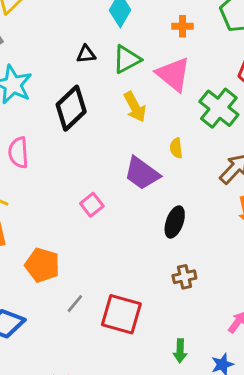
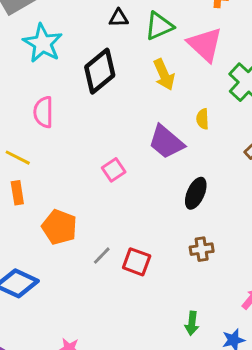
gray line: (75, 304) -> (102, 256), moved
red square: (121, 314) -> (137, 262), moved, size x0.7

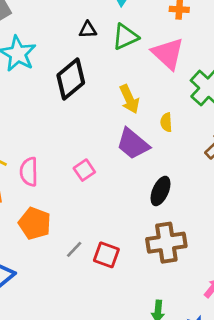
yellow arrow: (164, 75) -> (129, 99), moved
pink semicircle: (43, 112) -> (29, 172), moved
brown cross: (202, 249) -> (166, 243), size x1.8

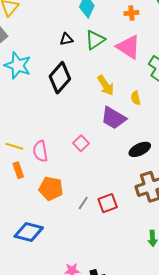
black ellipse: (160, 191) -> (140, 149), turned 50
red square: (106, 255) -> (108, 203), turned -30

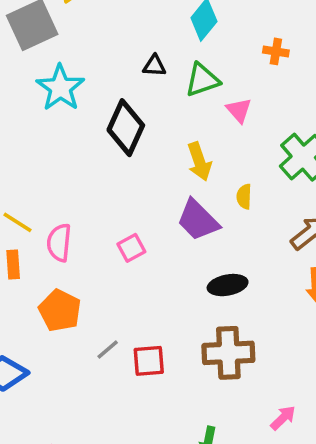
pink triangle: (128, 47) -> (239, 110), moved, size x0.6
black diamond: (60, 78) -> (126, 128), turned -32

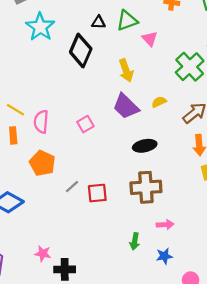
black triangle: (154, 66) -> (98, 22), moved
yellow semicircle: (244, 197) -> (159, 102), moved, turned 64
pink arrow: (283, 418) -> (165, 225), moved, turned 42

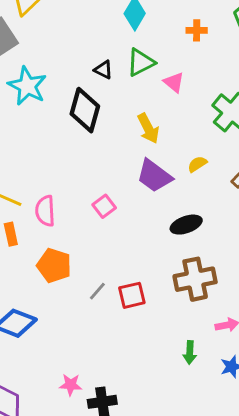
black triangle: (98, 22) -> (103, 70), turned 32

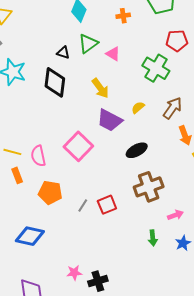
pink square: (104, 206) -> (78, 146), size x1.8

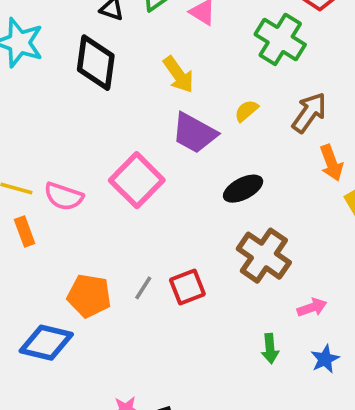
pink semicircle: (38, 156) -> (64, 196), turned -60
brown cross: (149, 187) -> (264, 256), turned -36
orange pentagon: (50, 192) -> (89, 296), moved

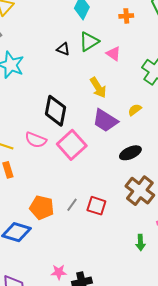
black diamond: (96, 63) -> (55, 111), moved
pink semicircle: (64, 196) -> (36, 140), moved
red square: (187, 287) -> (96, 206), turned 36

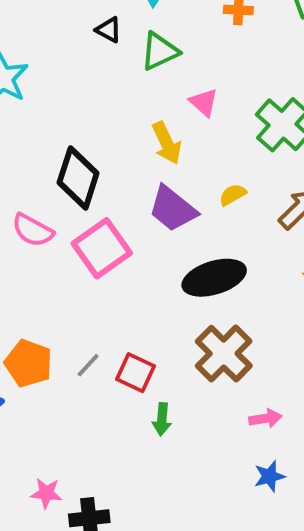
black triangle: (63, 49) -> (109, 30), moved
pink triangle: (113, 54) -> (204, 102), moved
black ellipse: (130, 153) -> (214, 278), size x1.4
green arrow: (140, 242) -> (162, 419), moved

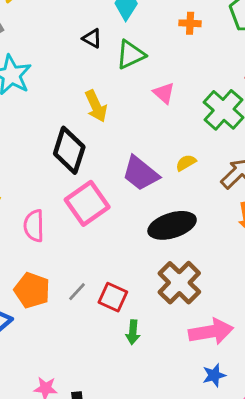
yellow arrow: (167, 143) -> (96, 106), moved
pink semicircle: (33, 230) -> (34, 226), moved, turned 60
pink arrow: (265, 418) -> (211, 332), size x1.8

